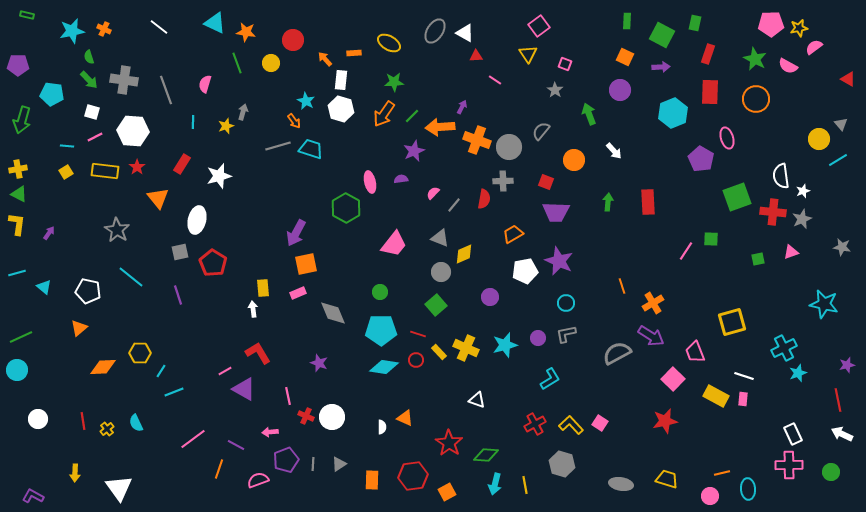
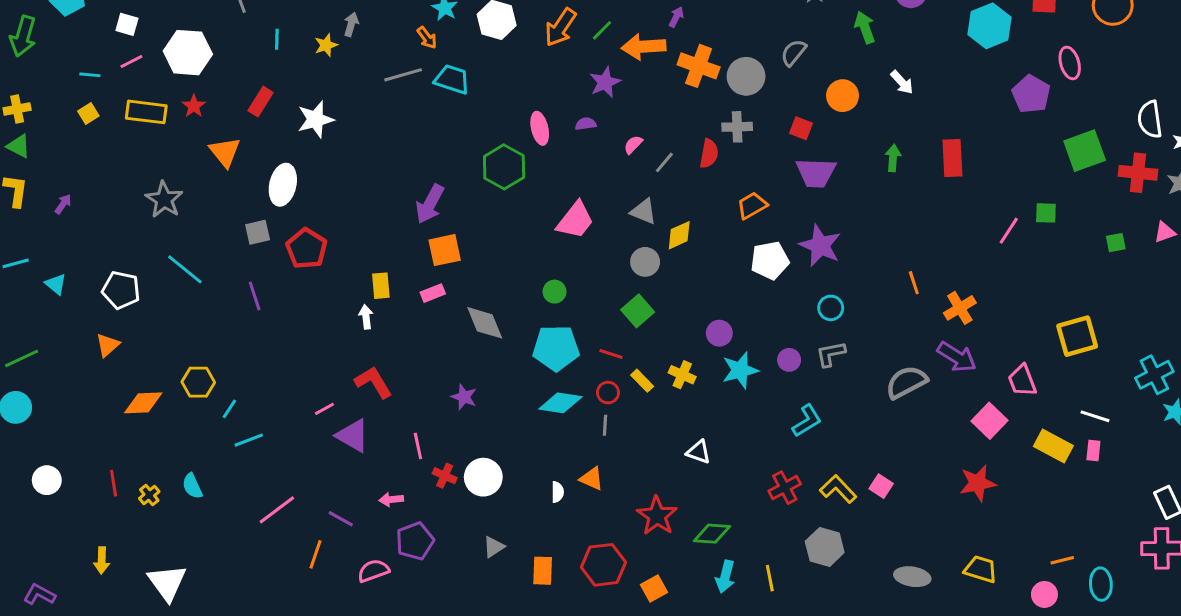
purple circle: (490, 297) -> (719, 333), moved
yellow cross: (466, 348) -> (682, 375), size x0.7
gray line: (313, 464) -> (605, 425), moved

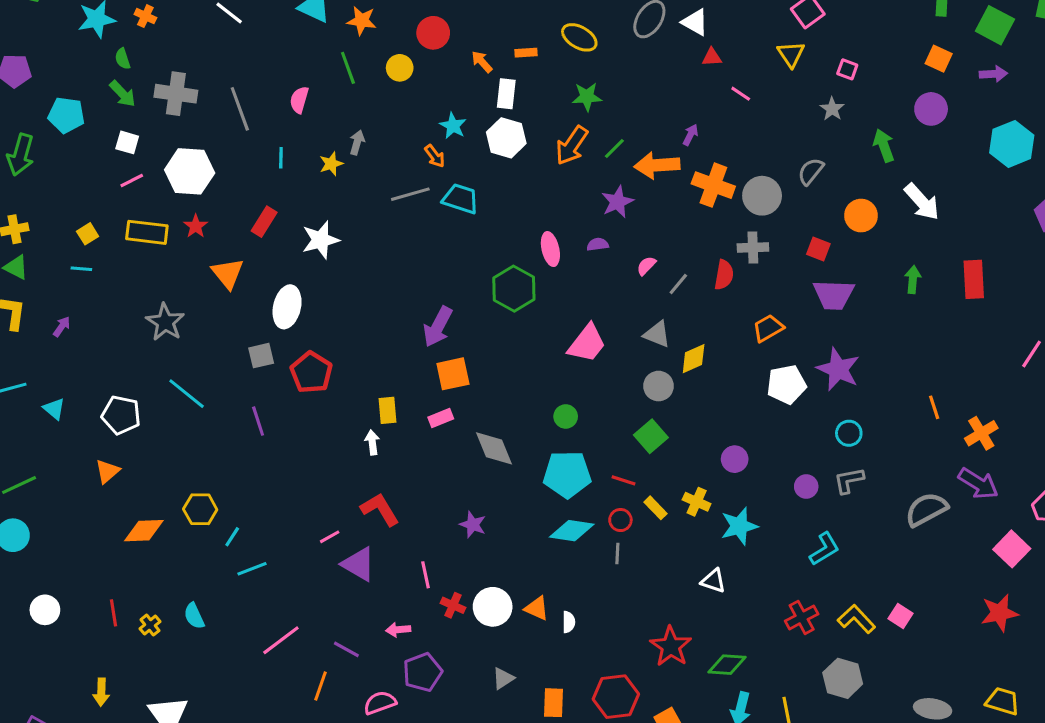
cyan line: (90, 75) -> (81, 269), moved
white arrow: (902, 82) -> (922, 202), size x1.5
cyan star: (740, 370) -> (739, 526), moved
orange triangle: (592, 479) -> (537, 608), moved

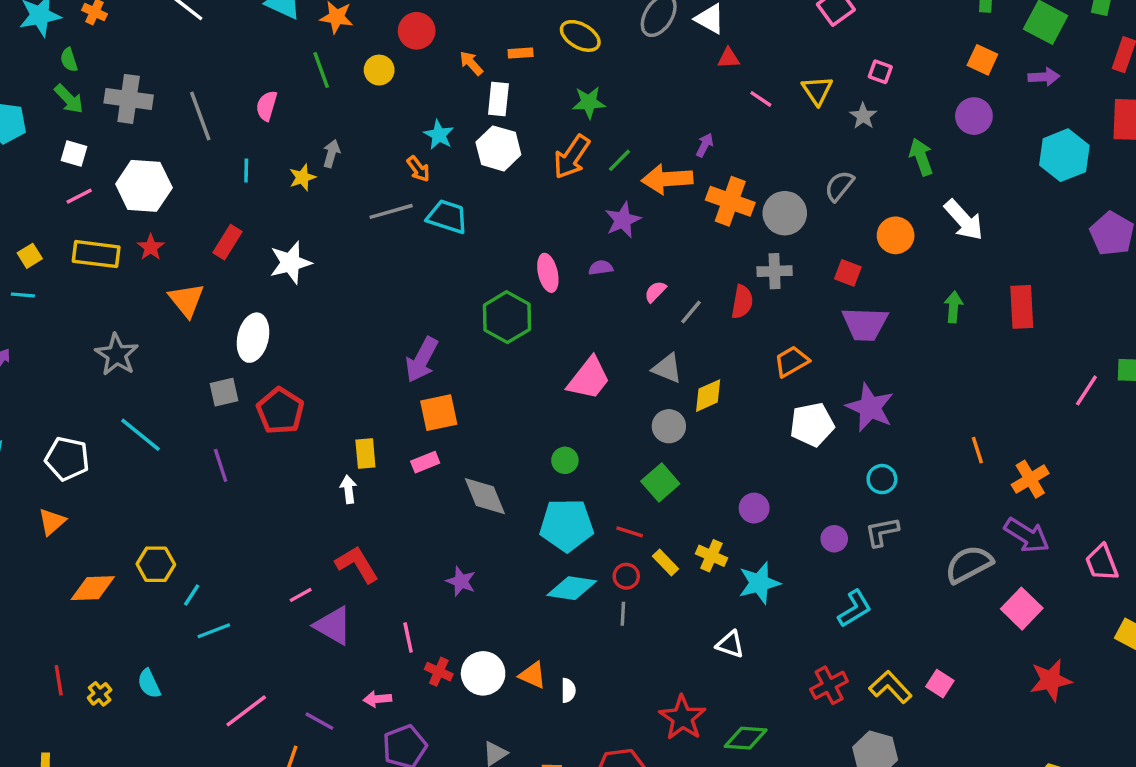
yellow triangle: (791, 54) -> (817, 90), moved
pink square: (1012, 549) -> (1022, 609), moved

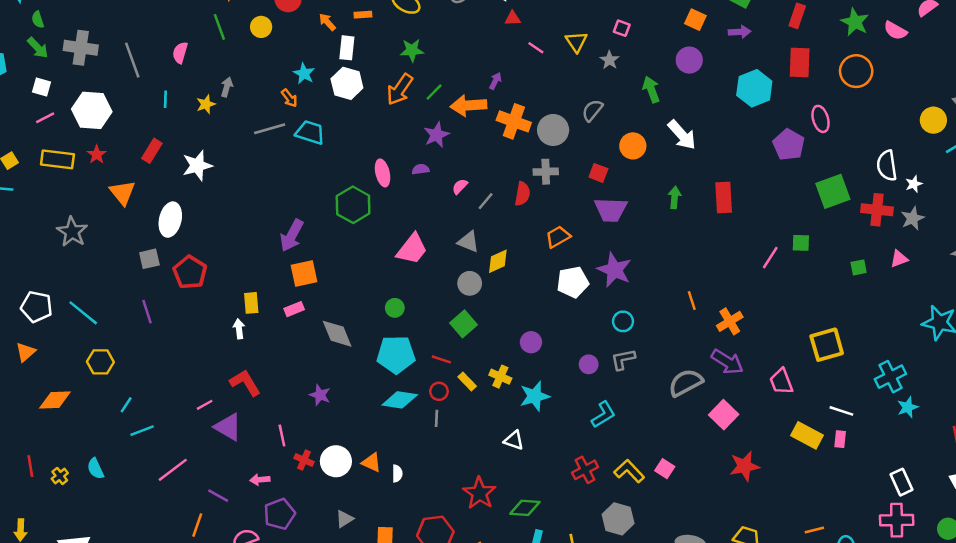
cyan line: (141, 435) -> (83, 313), moved
yellow hexagon: (156, 564) -> (100, 362), moved
pink line: (246, 711) -> (173, 470), moved

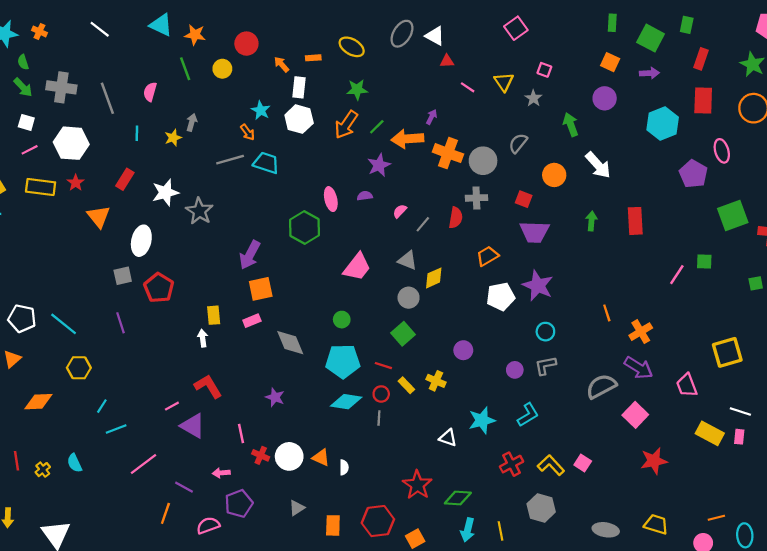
gray star: (72, 232) -> (199, 211), moved
cyan star: (535, 396) -> (482, 420), moved

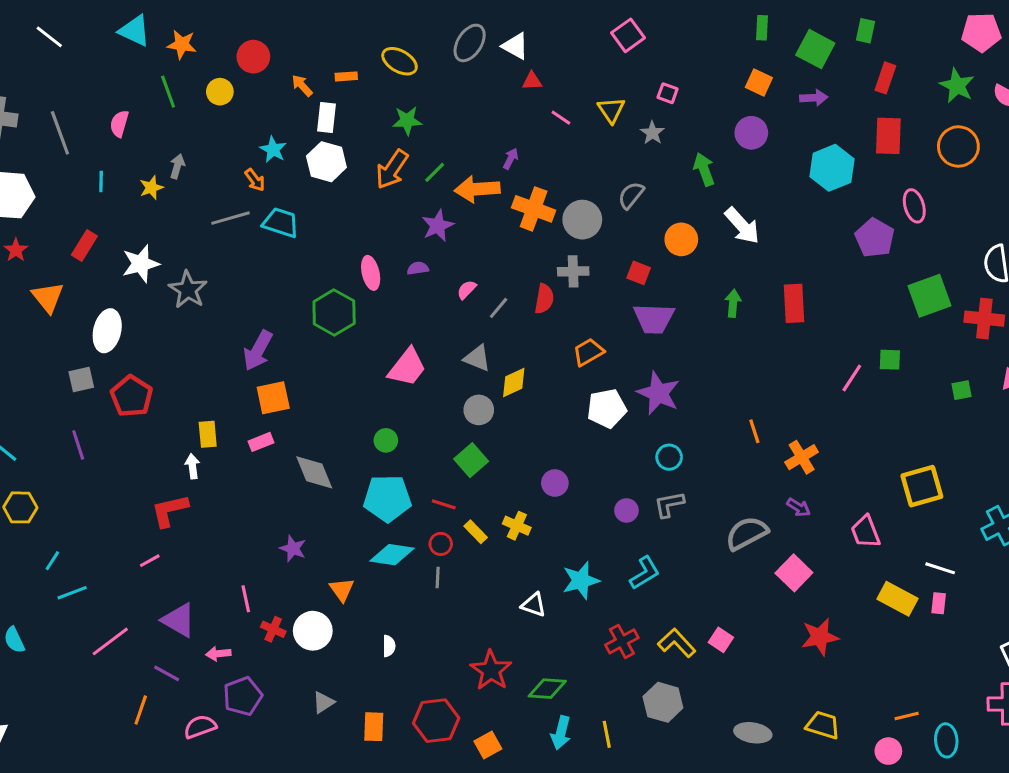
purple arrow: (639, 368) -> (799, 507), size x0.6
red L-shape: (208, 386) -> (170, 510), moved, turned -72
purple triangle: (193, 426) -> (179, 620), moved
orange triangle: (321, 458) -> (342, 590), moved, turned 30

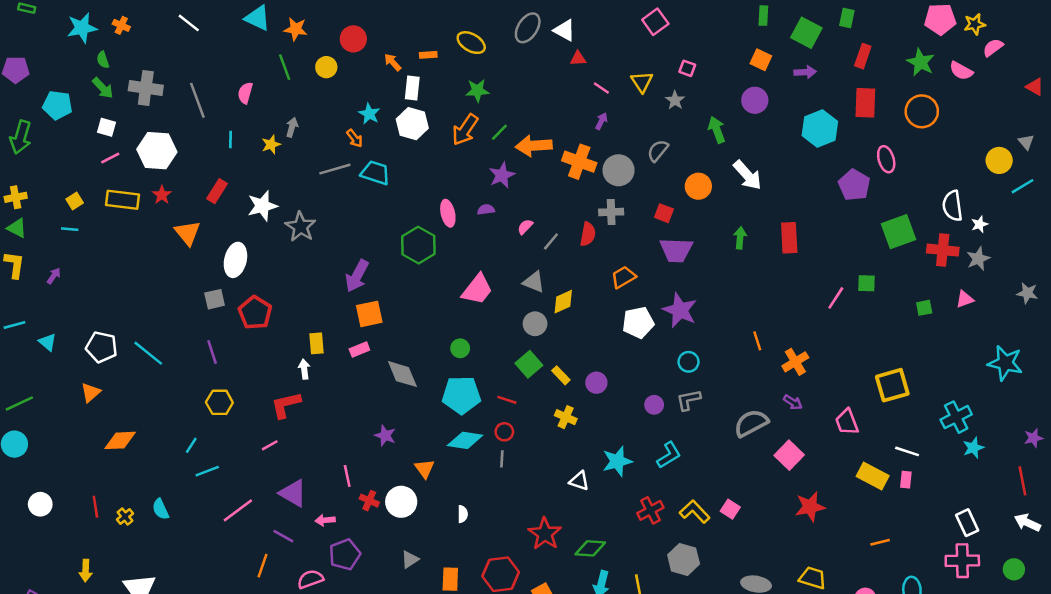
purple arrow: (511, 159) -> (601, 121), moved
yellow hexagon: (20, 507) -> (219, 402), moved
yellow rectangle: (476, 532) -> (561, 375), moved
orange line: (907, 716) -> (880, 542), moved

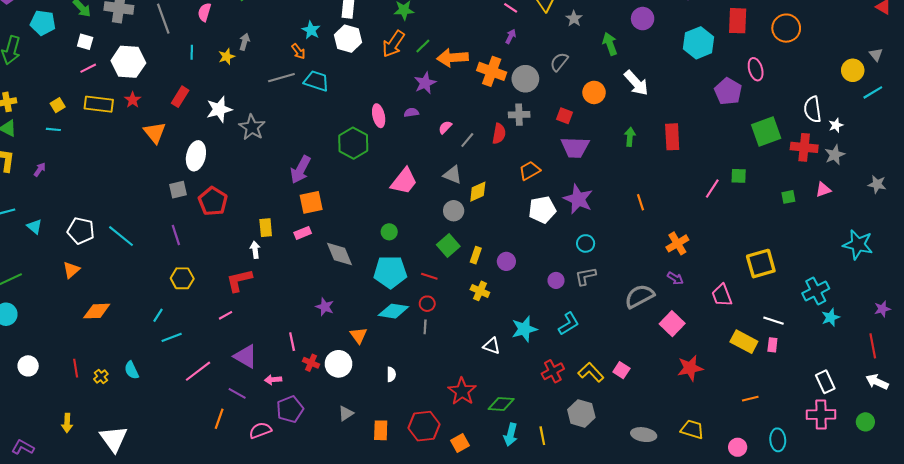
orange line: (757, 341) -> (640, 202), moved
yellow rectangle: (561, 375) -> (476, 255), turned 63

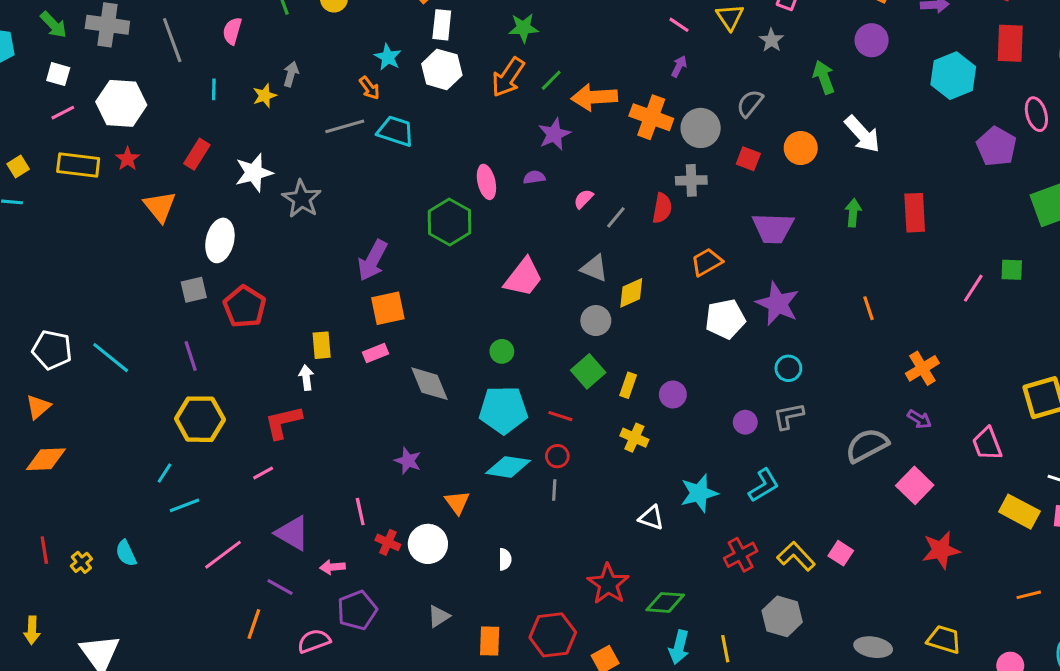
red square: (564, 116) -> (748, 159), moved
yellow hexagon: (182, 278) -> (200, 419), size x1.4
orange diamond: (97, 311) -> (46, 459), moved

